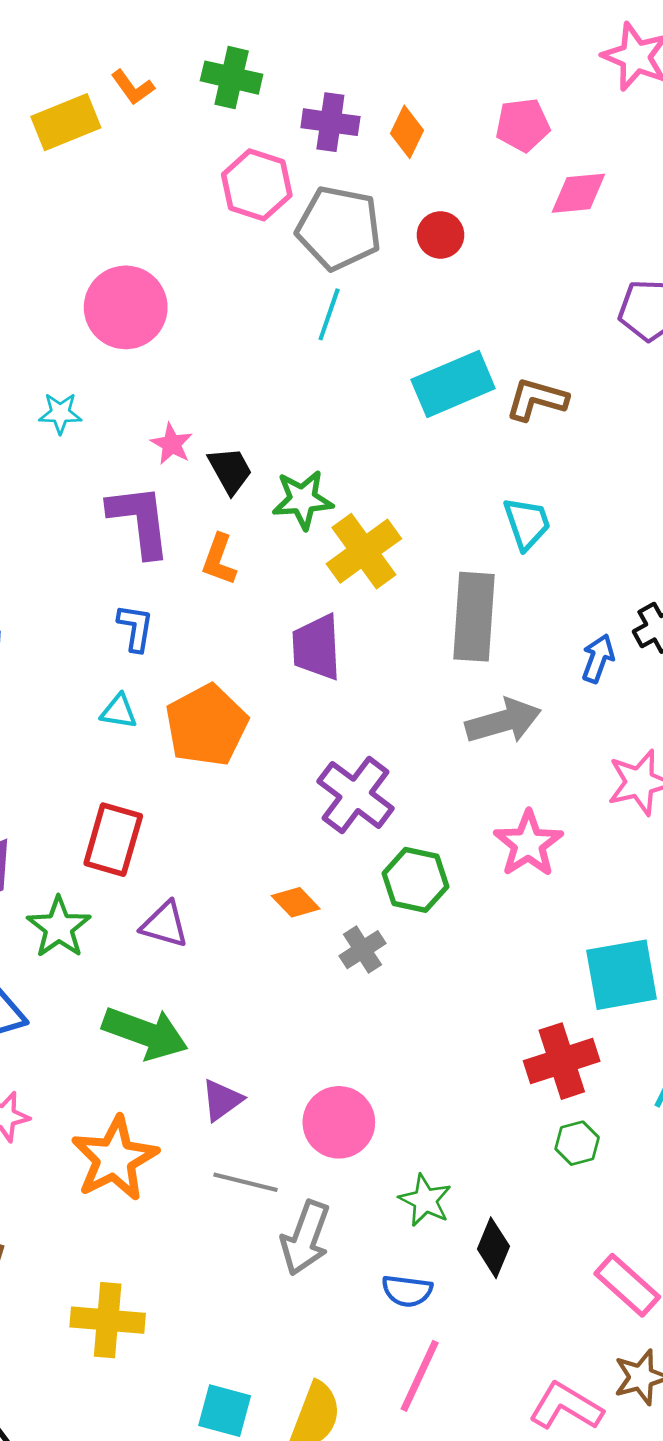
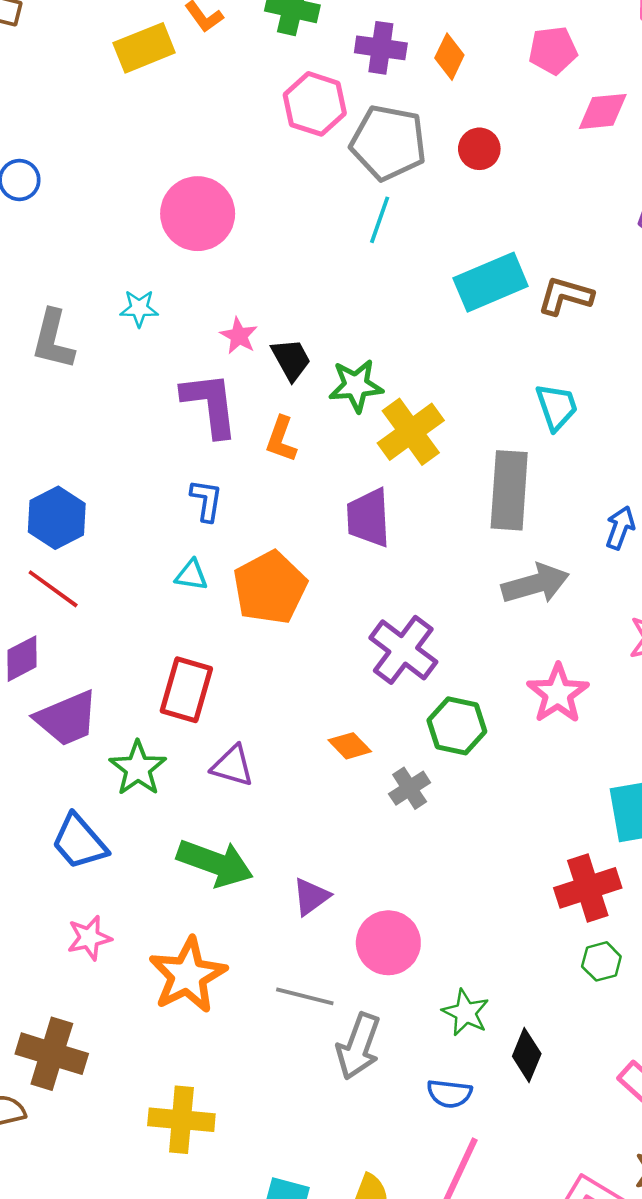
purple triangle: (222, 1100) -> (311, 897), moved

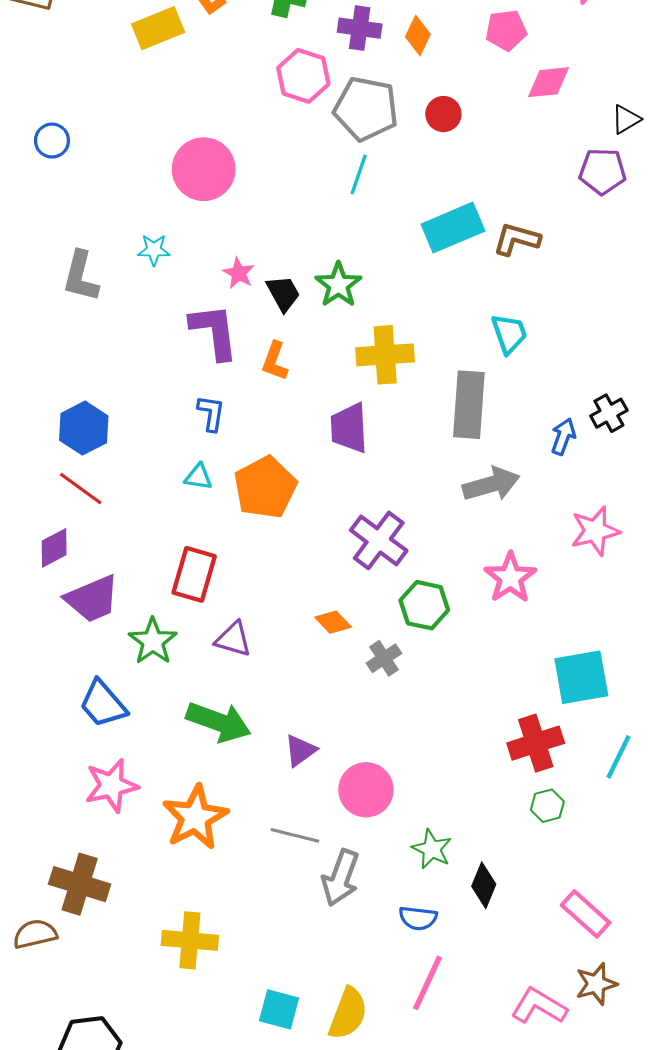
green star: (356, 386) -> (338, 285), moved, turned -30
yellow cross: (411, 432) -> (385, 355), turned 32
pink star: (89, 938) -> (111, 786), size x1.4

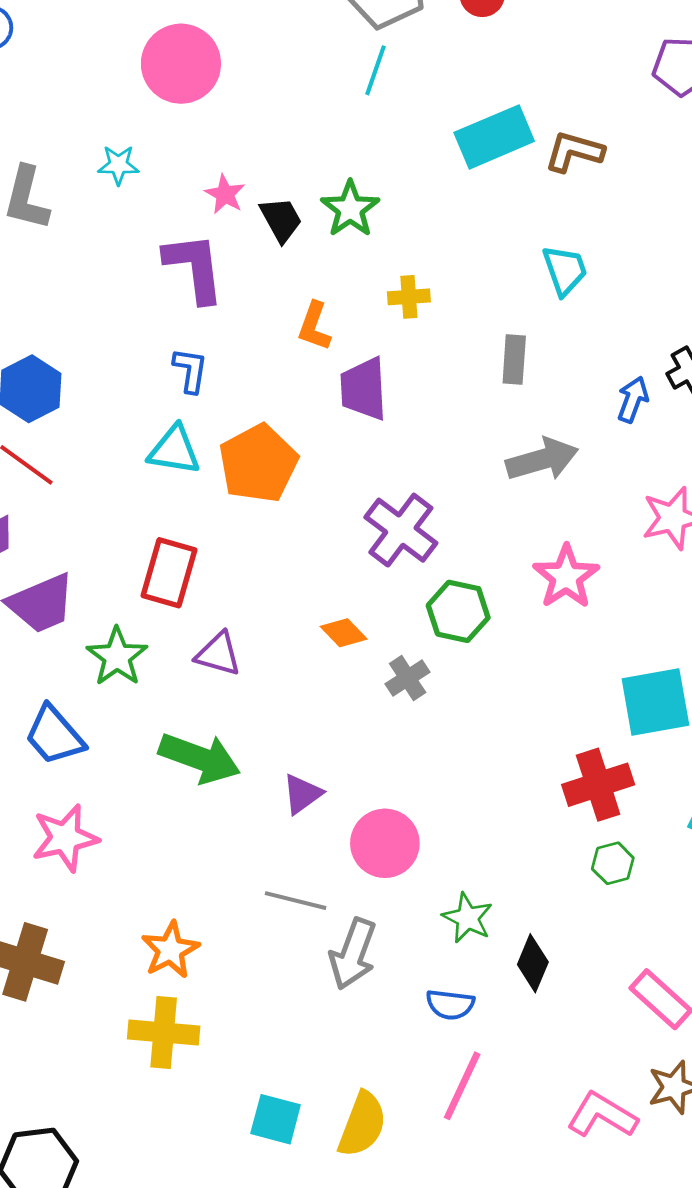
yellow cross: (385, 355) -> (409, 297), size x0.6
orange L-shape: (275, 361) -> (314, 326), moved
gray rectangle: (469, 405) -> (514, 360), size x0.6
cyan triangle: (198, 477) -> (174, 450), size x1.5
orange star: (195, 817) -> (170, 950), moved, size x0.7

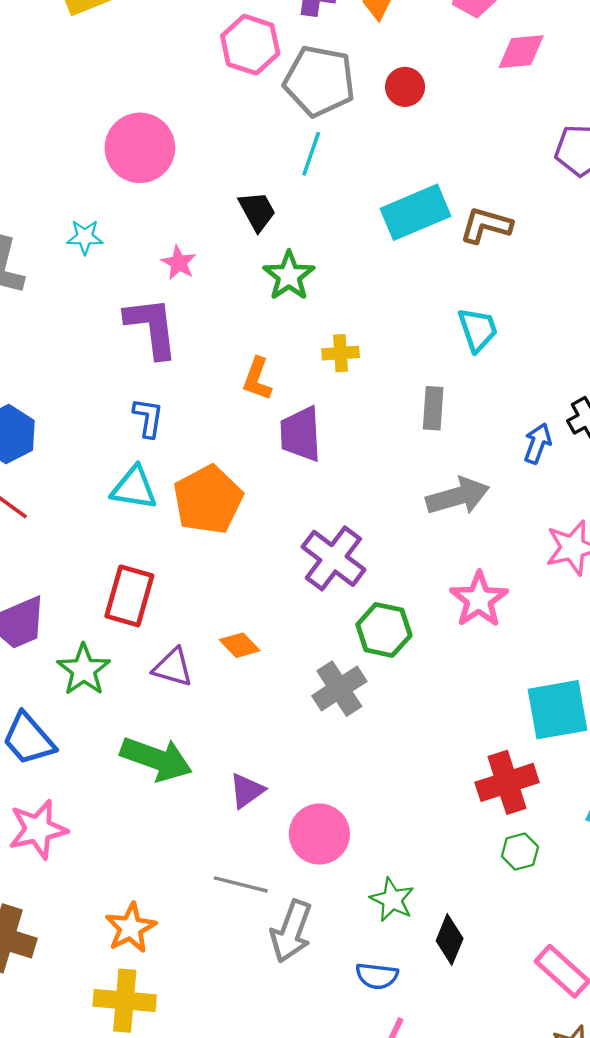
black trapezoid: (281, 220) -> (257, 211), moved
orange diamond: (344, 633) -> (240, 645), moved
gray cross: (408, 678) -> (339, 689), size x1.4

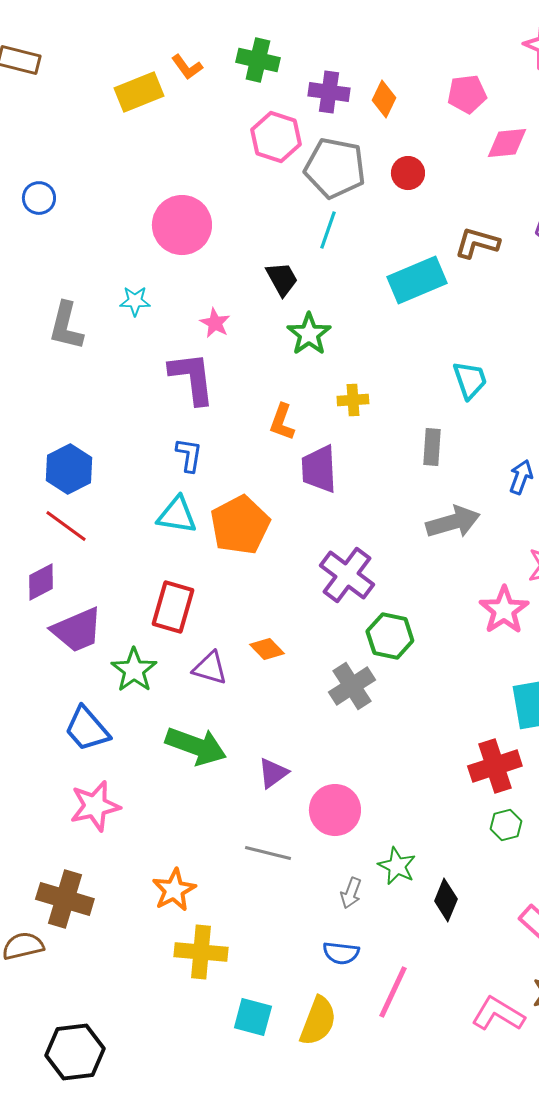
brown L-shape: (486, 225) -> (477, 243), moved
pink star: (479, 599) -> (504, 610), moved
gray arrow: (291, 931) -> (351, 893), moved, size x0.6
blue semicircle: (377, 976) -> (341, 953), moved
yellow cross: (125, 1001) -> (201, 952), moved

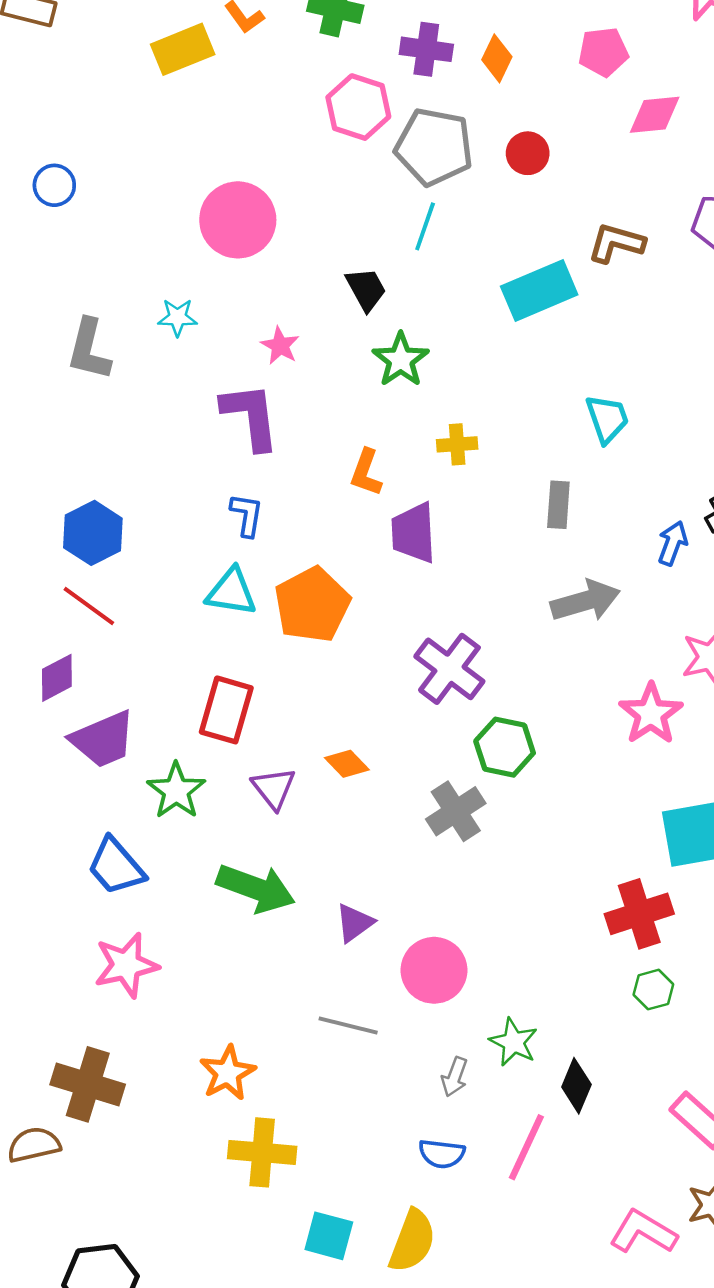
purple triangle: (210, 668) -> (274, 788), turned 36
pink line: (393, 992) -> (526, 1147), moved

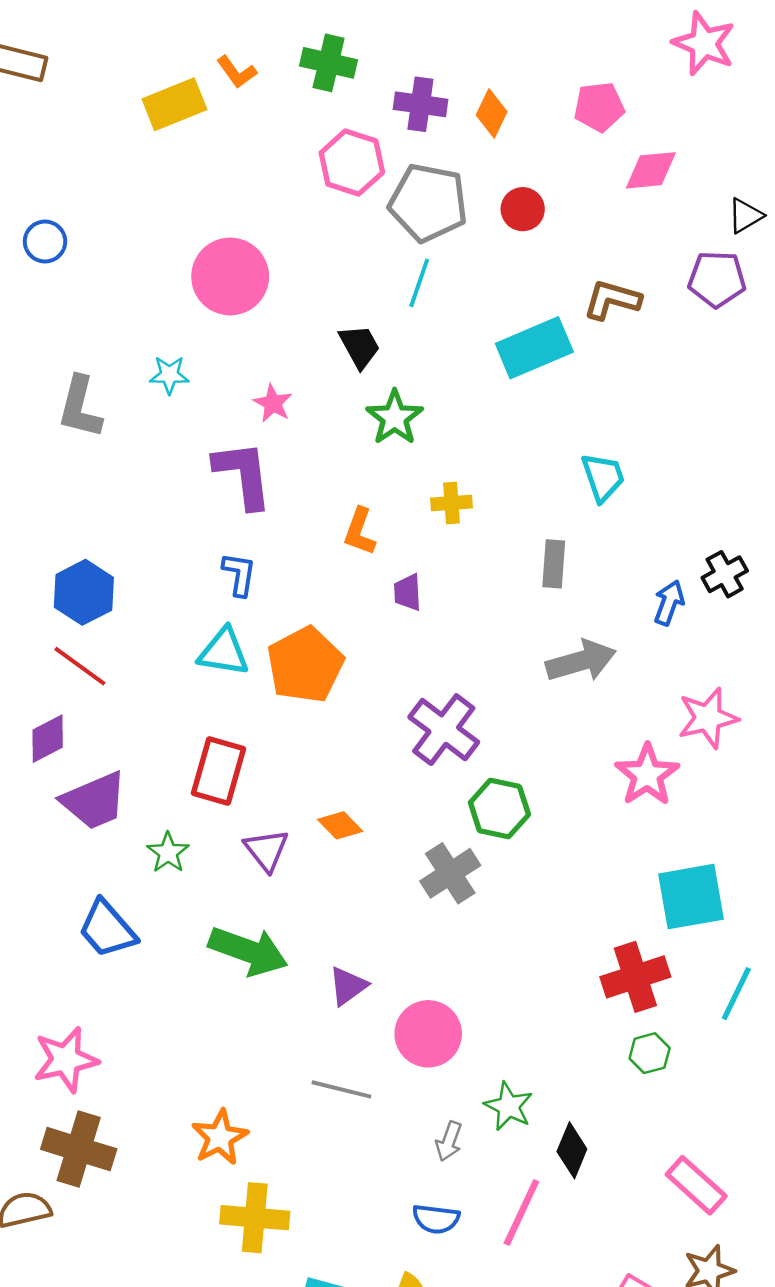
purple trapezoid: (414, 533) -> (408, 592), size x0.6
green star: (176, 791) -> (168, 853), size x0.7
pink star: (126, 965) -> (66, 1060), moved

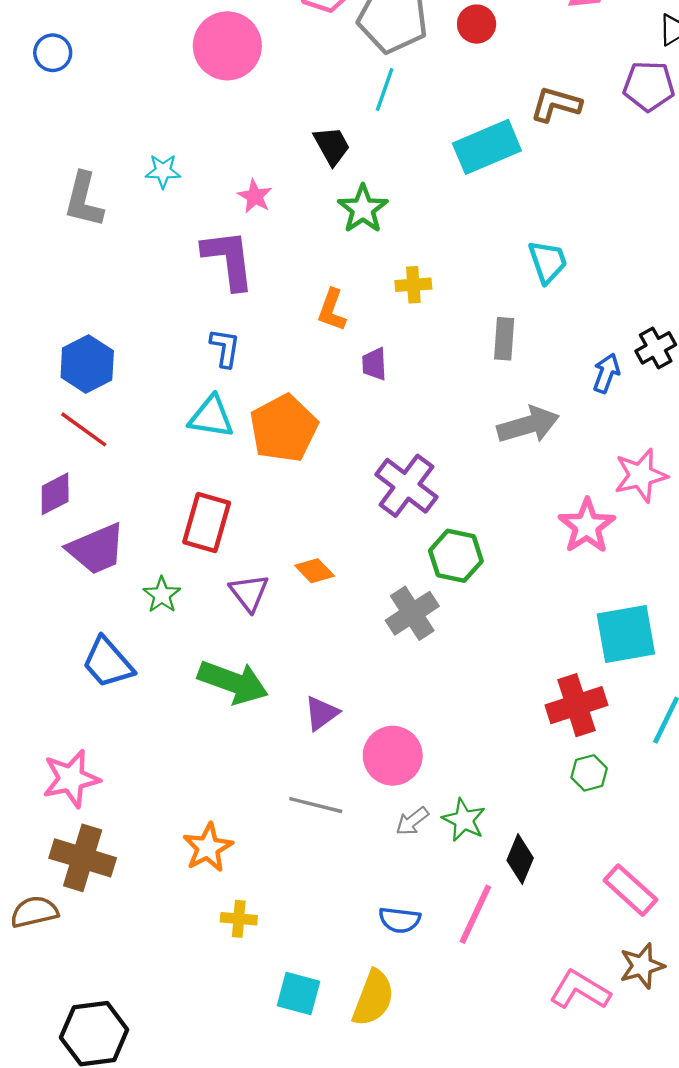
pink circle: (230, 276) -> (227, 46), moved
gray arrow: (449, 1141) -> (412, 821), moved, turned 32
yellow cross: (255, 1218) -> (239, 919), size x0.6

